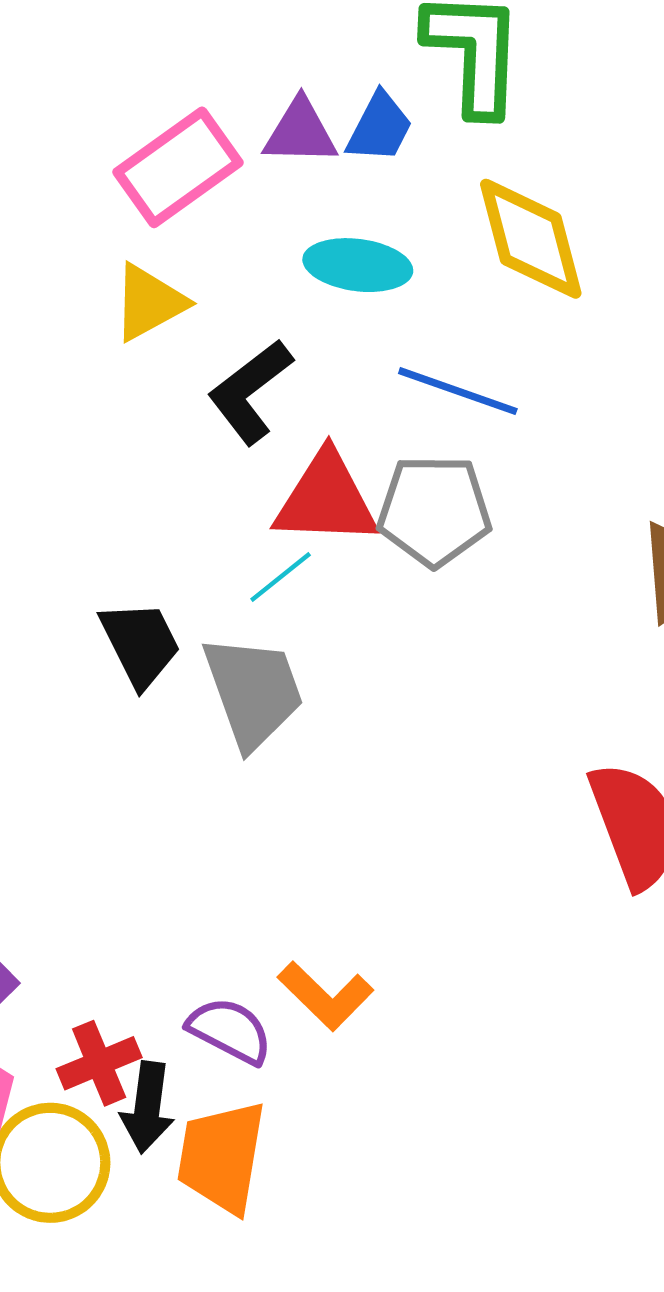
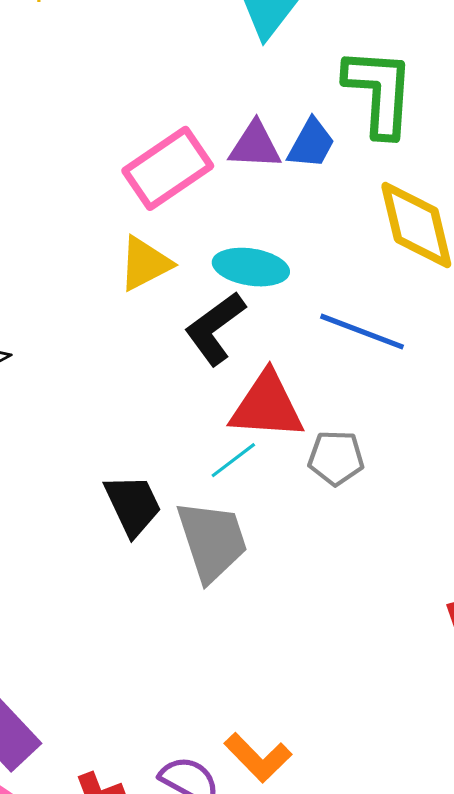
cyan ellipse: (358, 265) -> (251, 267), moved
gray pentagon: (434, 511) -> (336, 458), moved, size x0.7

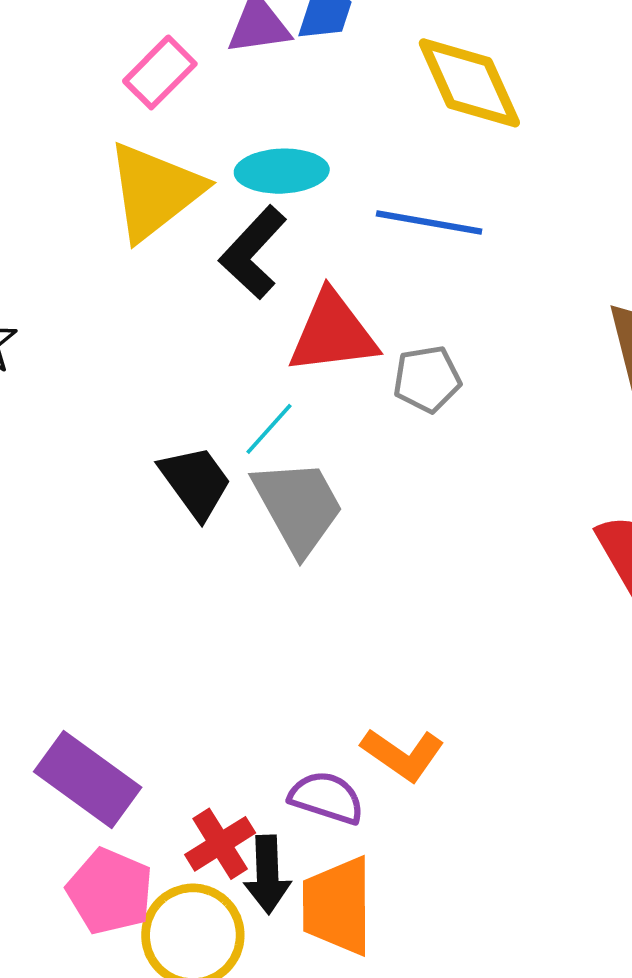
pink rectangle: (168, 168) -> (160, 72), size x0.7
yellow triangle: (145, 264) -> (155, 191), size x1.5
cyan line: (233, 460) -> (269, 429), moved

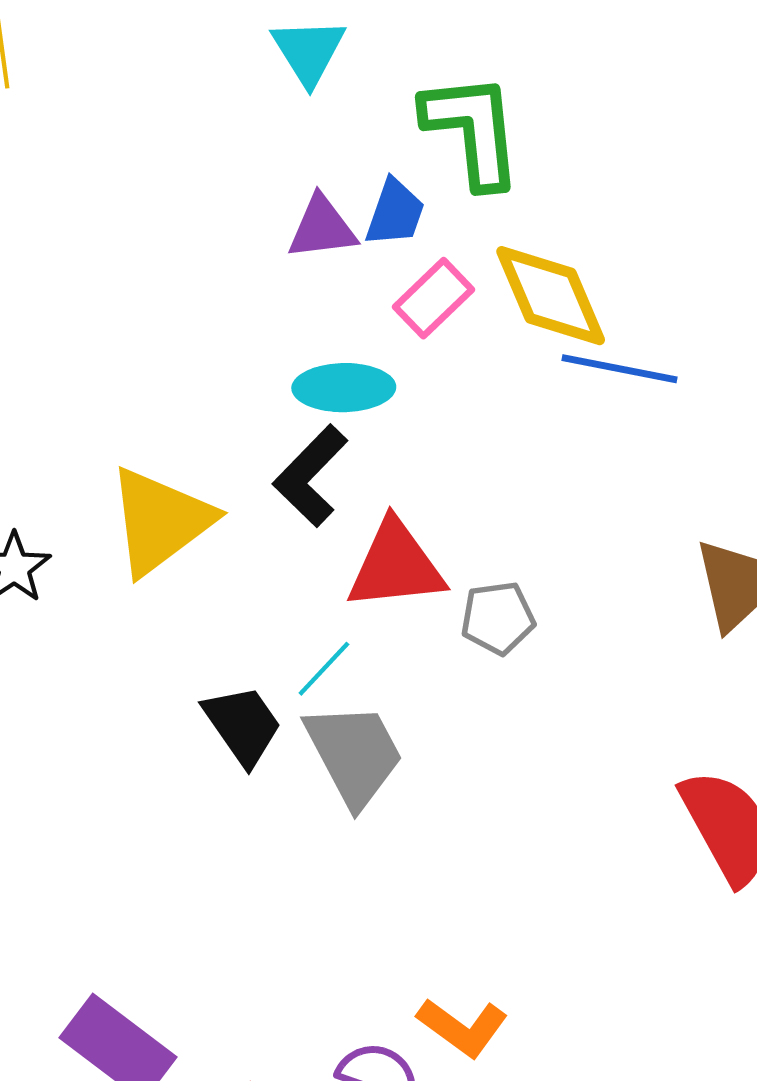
pink rectangle: (160, 72) -> (434, 298), moved
yellow triangle: (155, 191) -> (160, 521), moved
blue line: (429, 223) -> (619, 369), moved

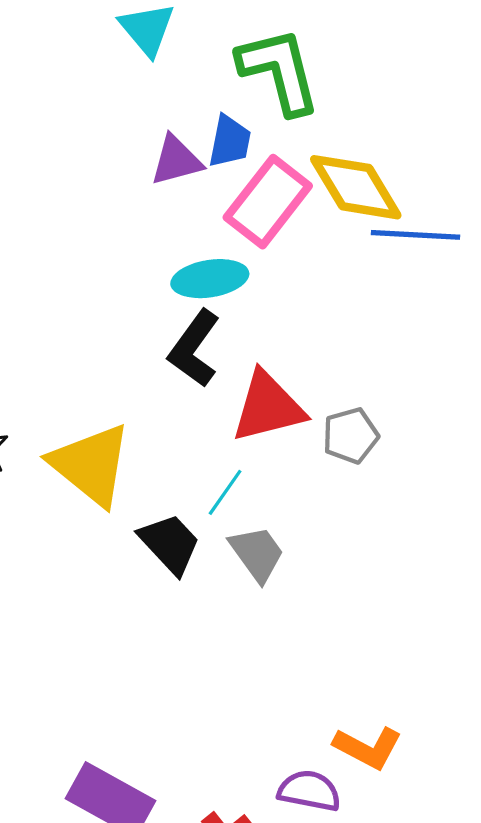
pink rectangle: (434, 298) -> (268, 202), size x1.5
yellow triangle: (160, 521) -> (91, 465), moved, turned -36
gray trapezoid: (354, 754) -> (257, 554), size x0.7

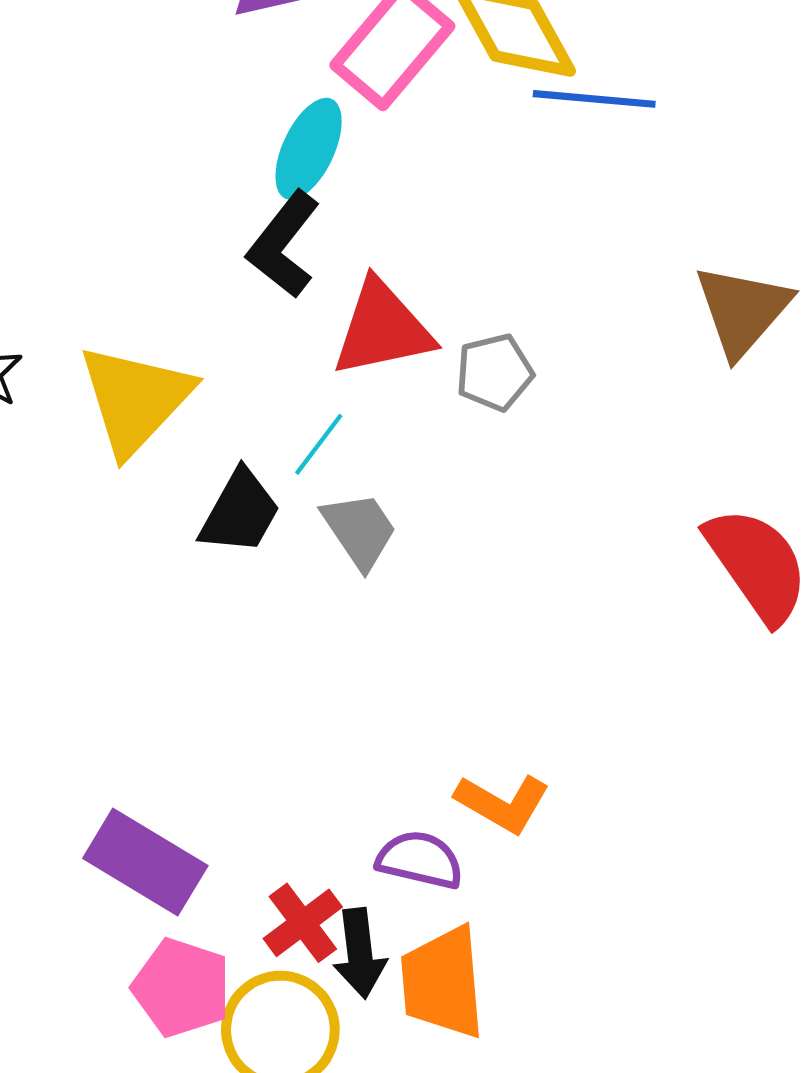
cyan ellipse: (210, 279) -> (309, 149), turned -58
yellow triangle: (91, 465) -> (135, 399), turned 32
black trapezoid: (170, 544) -> (240, 512), turned 70

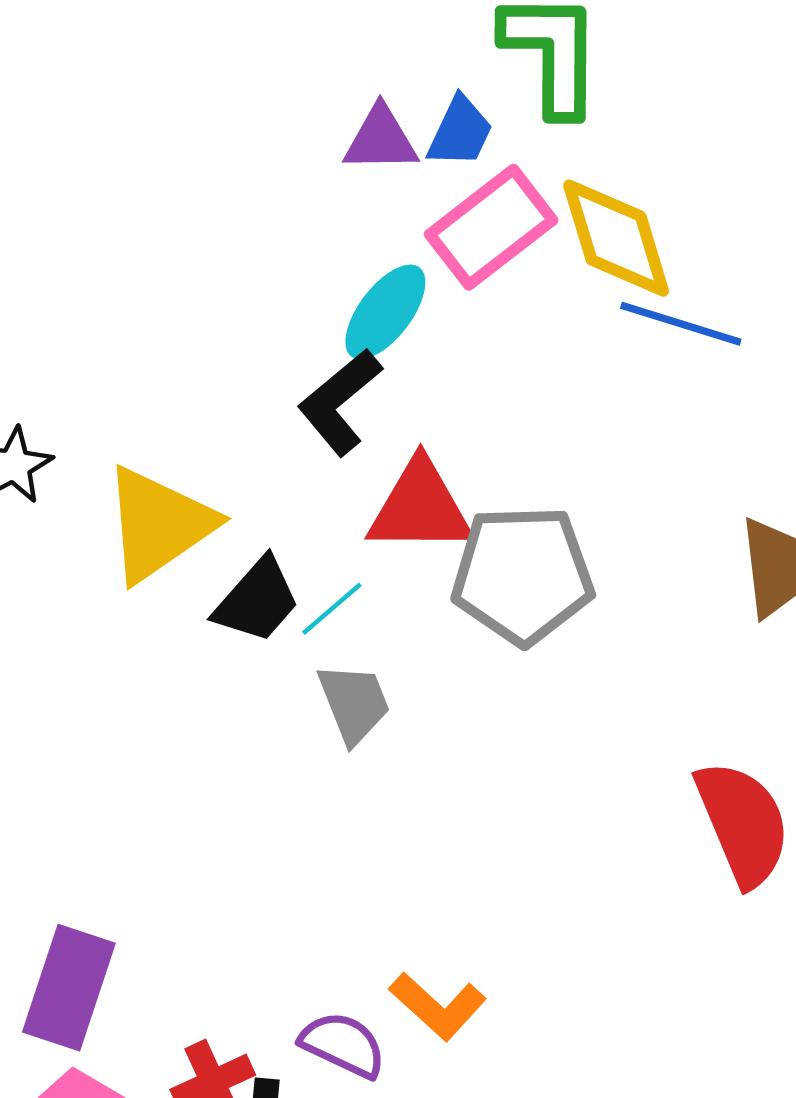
gray pentagon: (494, 372) -> (522, 575), size x1.8
black trapezoid: (240, 512) -> (257, 600), moved
purple rectangle: (145, 862) -> (69, 988), turned 65

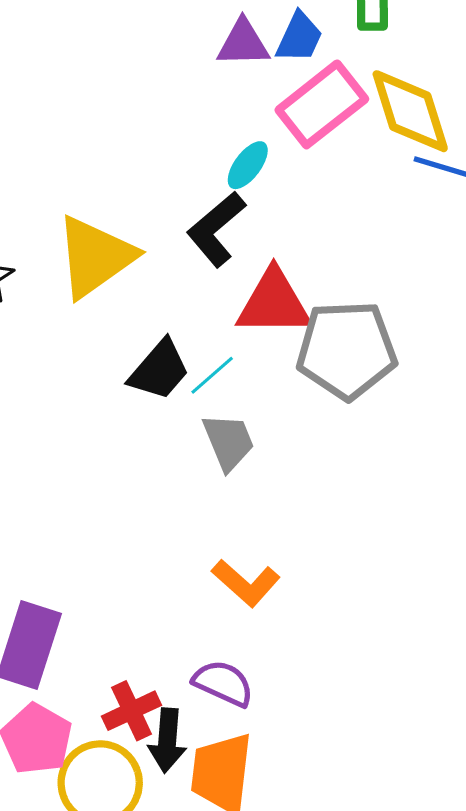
cyan ellipse: (385, 312) -> (248, 165), size x0.7
yellow triangle: (159, 524) -> (95, 257), moved
orange L-shape: (438, 1006) -> (246, 583), moved

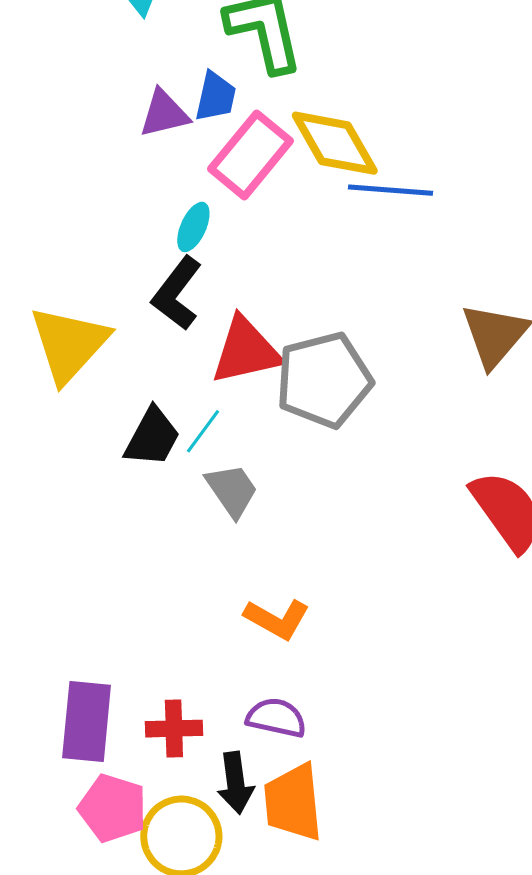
red cross: (131, 711) -> (174, 729), moved, turned 36

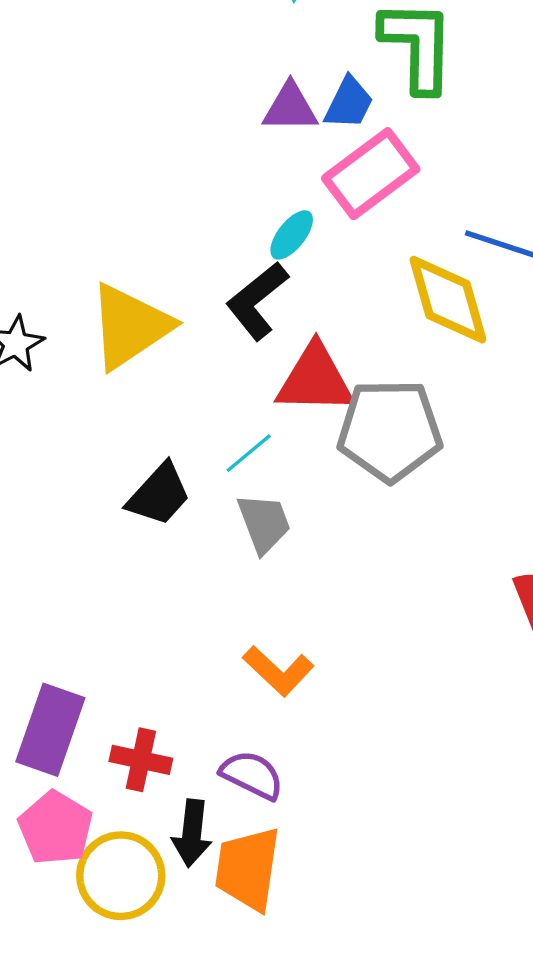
yellow diamond: (335, 143) -> (448, 300), moved
black trapezoid: (152, 437) -> (159, 495), moved

